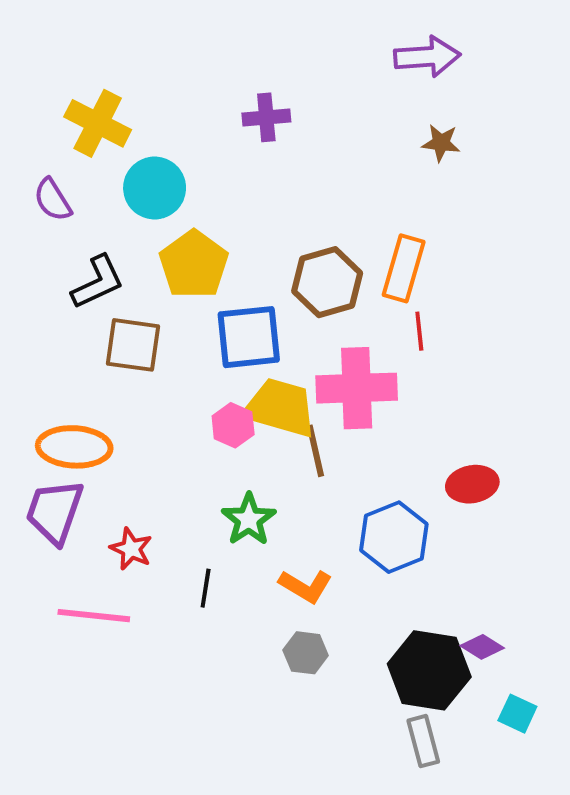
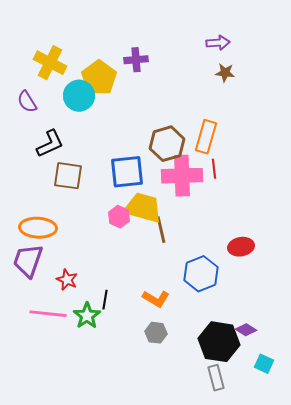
purple arrow: (427, 57) -> (218, 43), moved, size x0.7
yellow pentagon: (194, 264) -> (99, 78), moved
pink cross: (357, 388) -> (182, 176), moved
green star: (249, 519) -> (87, 316), moved

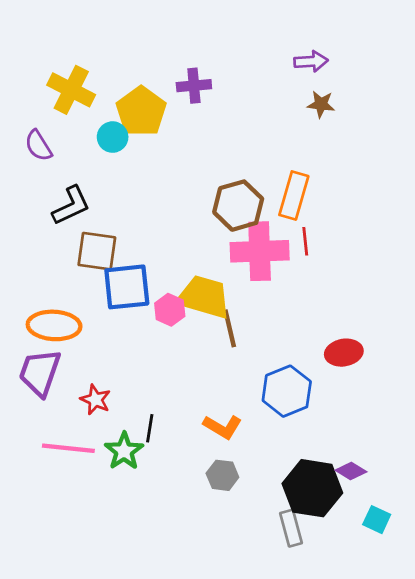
cyan circle: (79, 96) -> (113, 137), size x0.7
blue square: (127, 172) -> (127, 287), moved
gray rectangle: (216, 378) -> (291, 528), moved

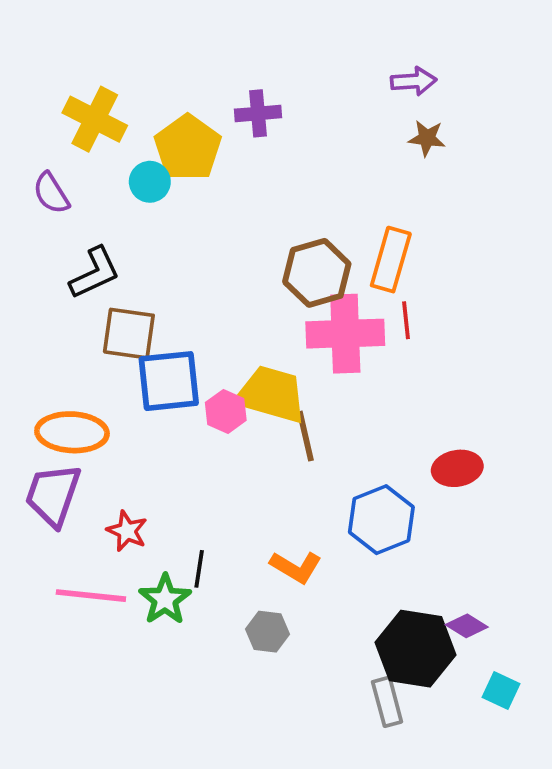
gray hexagon: (222, 475) -> (267, 632), moved

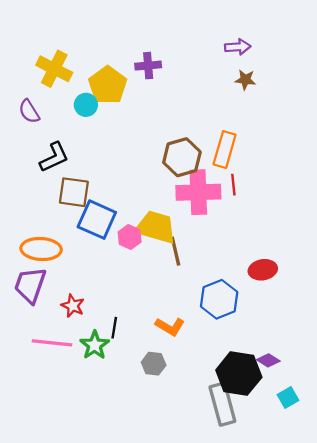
blue square: (169, 381) -> (97, 220), turned 30
cyan square: (501, 690) -> (288, 398), turned 35
gray rectangle: (387, 702) -> (222, 404), size x1.5

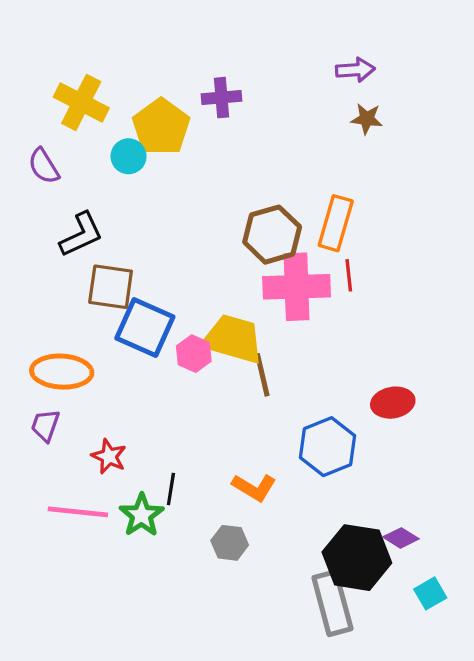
purple trapezoid: (30, 285) -> (45, 425), size x0.6

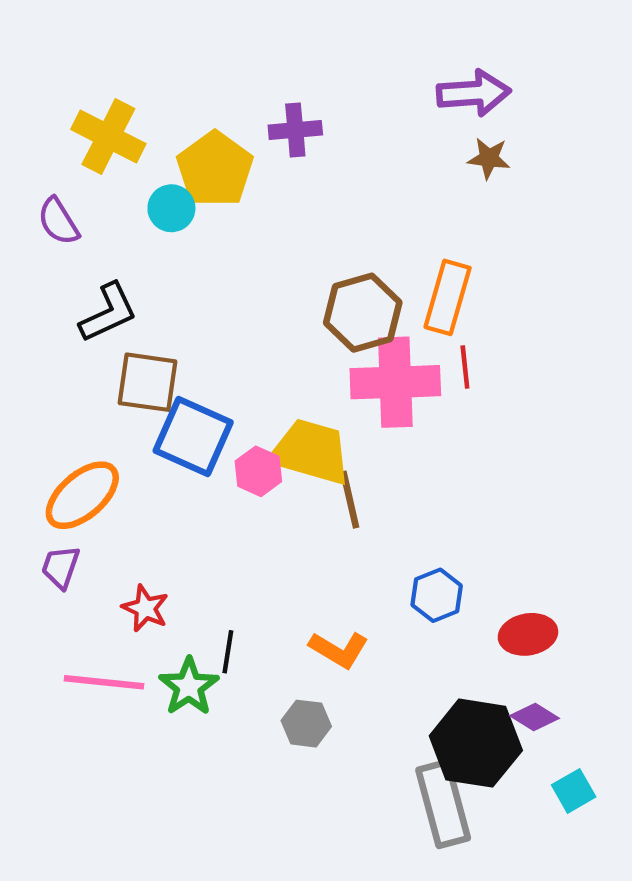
purple arrow: (355, 70) -> (474, 93), size x1.4
orange ellipse: (62, 372) -> (82, 495), turned -44
red ellipse: (393, 403) -> (528, 634), moved
blue hexagon: (328, 447) -> (437, 595), size x0.7

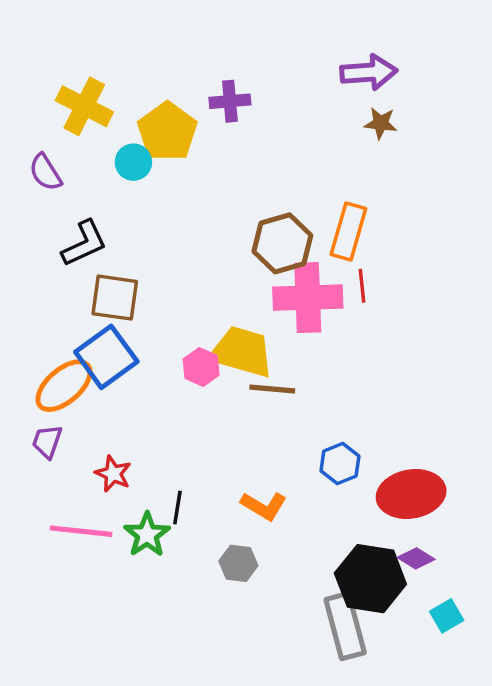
blue square: (193, 437) -> (106, 357), moved, turned 30
brown line: (350, 500) -> (272, 389), turned -72
red ellipse: (528, 634) -> (411, 494), size x1.5

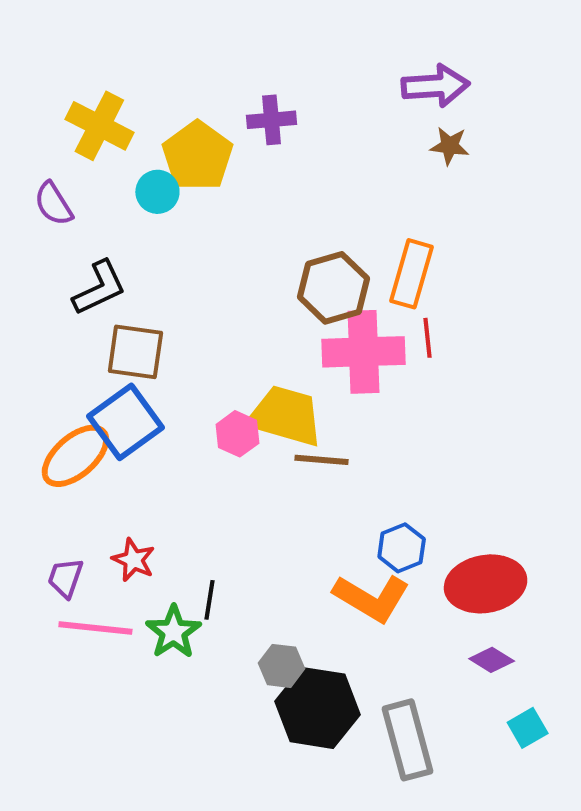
purple trapezoid: (47, 442) -> (65, 578), moved
orange L-shape: (264, 506) -> (372, 598), moved, size x1.4
black hexagon: (370, 579) -> (318, 708), moved

